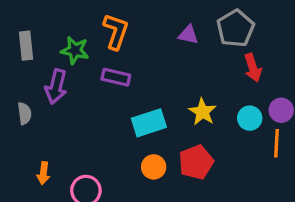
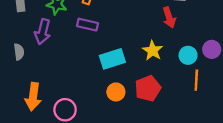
red arrow: (253, 68) -> (169, 17), moved
orange line: (276, 143) -> (196, 80), moved
orange arrow: (43, 173) -> (33, 97), size x1.6

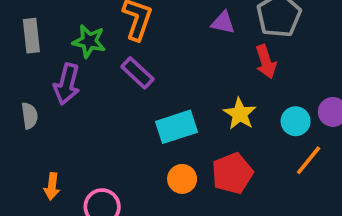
purple rectangle: (88, 25) -> (137, 73), turned 30
orange line: (196, 80) -> (309, 160), turned 36
orange arrow: (33, 97) -> (52, 186), size x0.6

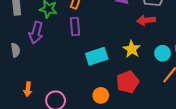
red arrow: (266, 62) -> (146, 20), turned 102
purple rectangle: (137, 73) -> (75, 26), turned 42
orange circle: (182, 179) -> (101, 95), moved

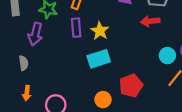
yellow star: (132, 49) -> (100, 31), moved
gray semicircle: (15, 50) -> (24, 63), moved

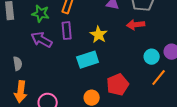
yellow star: (100, 31) -> (99, 35), moved
purple arrow: (35, 34) -> (42, 40), moved, turned 105
orange arrow: (27, 93) -> (21, 92), size x1.5

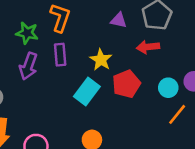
purple arrow: (42, 40) -> (28, 66), turned -100
cyan rectangle: (88, 60) -> (87, 92), turned -35
red pentagon: (118, 85) -> (126, 84), moved

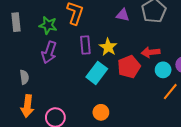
red arrow: (148, 47) -> (151, 52), moved
purple rectangle: (60, 55) -> (85, 45), moved

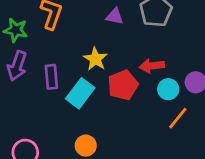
purple rectangle: (85, 45) -> (51, 77), moved

